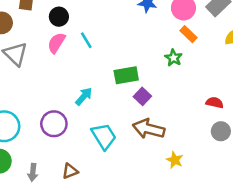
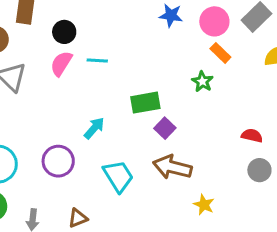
cyan line: (86, 40) -> (97, 60), turned -56

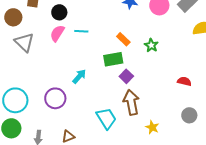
orange rectangle: (220, 53) -> (123, 39), moved
brown arrow: (172, 167) -> (131, 102), turned 65
gray circle: (259, 170) -> (189, 115), moved
cyan trapezoid: (118, 176) -> (106, 118), moved

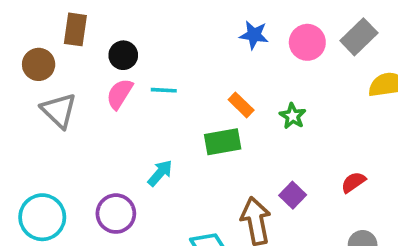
purple square: (126, 76) -> (293, 195), moved
red semicircle: (184, 81) -> (353, 182), turned -48

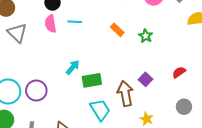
pink semicircle: (120, 94) -> (50, 24), turned -42
green rectangle: (223, 142) -> (92, 80), moved
purple circle: (116, 214) -> (36, 90), moved

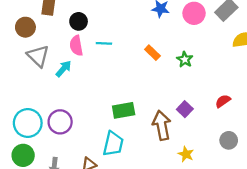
cyan arrow: (73, 67) -> (64, 69), moved
cyan trapezoid: (100, 110) -> (113, 144), moved, turned 45

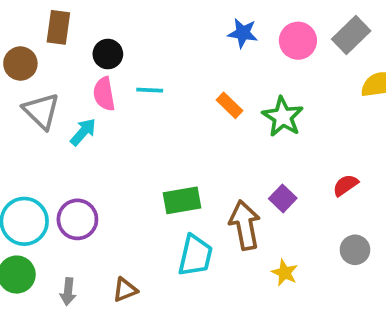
green star: (185, 59) -> (283, 117), size x1.5
cyan trapezoid: (113, 144) -> (195, 256), moved

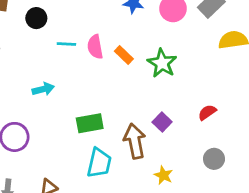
pink semicircle: (104, 94) -> (95, 47), moved
cyan arrow: (83, 132) -> (43, 89), moved, turned 35

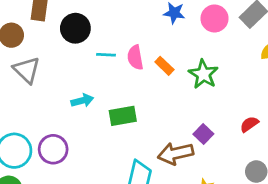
black circle: (36, 18) -> (75, 28), size x1.4
green rectangle: (90, 123) -> (123, 116), moved
brown arrow: (135, 141) -> (176, 153), turned -92

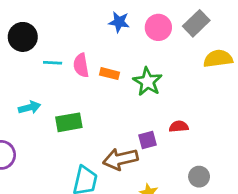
orange rectangle: (164, 66) -> (110, 74), turned -30
red semicircle: (249, 124) -> (179, 126), moved, turned 30
purple square: (203, 134) -> (148, 140), turned 30

